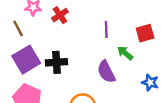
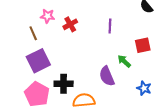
purple line: (106, 29) -> (110, 26), moved
black cross: (56, 62) -> (64, 84), moved

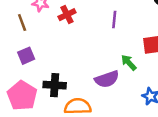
purple square: (38, 61) -> (26, 56), size x0.6
purple semicircle: (107, 76) -> (107, 79), turned -90

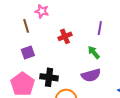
red cross: (67, 15) -> (65, 36), moved
green arrow: (129, 63) -> (94, 52), moved

